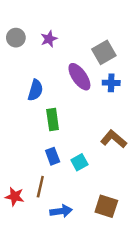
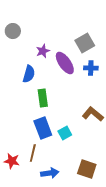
purple star: (49, 39) -> (43, 51), moved
blue rectangle: (53, 156) -> (43, 128), size x1.5

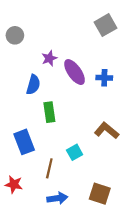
gray square: (85, 43) -> (105, 25), moved
blue rectangle: (43, 128) -> (24, 142), moved
brown line: (33, 153) -> (49, 168), moved

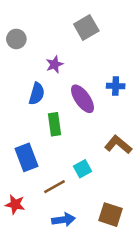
gray square: (105, 25) -> (86, 27), moved
purple ellipse: (75, 72) -> (83, 99), moved
brown line: (49, 168) -> (55, 187), turned 48

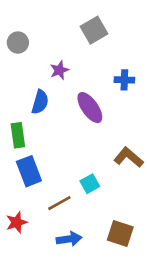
blue cross: (116, 86) -> (124, 80), moved
green rectangle: (55, 124) -> (18, 135), moved
red star: (15, 204) -> (16, 222), turned -30

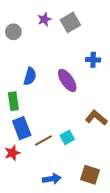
purple star: (59, 70) -> (44, 19), moved
brown line: (59, 203) -> (43, 141), moved
red star: (16, 222) -> (12, 153), moved

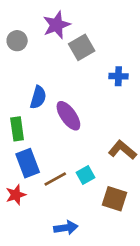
purple star: (44, 19) -> (57, 25), size x1.5
gray square: (70, 22) -> (82, 47), moved
purple ellipse: (67, 80) -> (68, 116), moved
brown square: (90, 175) -> (115, 199), moved

